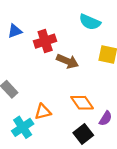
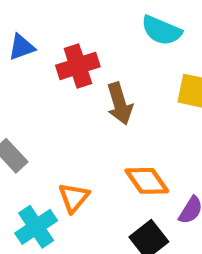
brown arrow: (67, 61) -> (120, 104), turned 50
orange triangle: (43, 112) -> (74, 198), turned -36

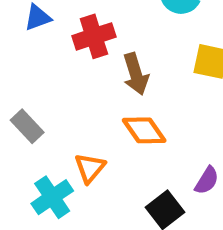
orange diamond: (147, 181) -> (144, 130), moved

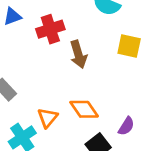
orange diamond: (144, 130) -> (84, 109), moved

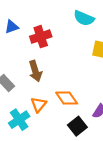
brown arrow: (78, 54) -> (35, 71), moved

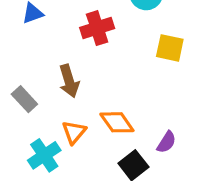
red cross: (41, 37) -> (97, 28), moved

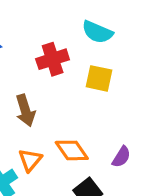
yellow square: (170, 48) -> (99, 78), moved
purple semicircle: (167, 142) -> (121, 157), moved

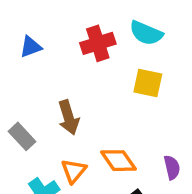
red cross: (53, 59) -> (98, 43), moved
purple semicircle: (121, 157) -> (172, 167), turned -45

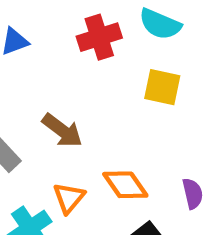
brown arrow: (69, 117) -> (62, 131), turned -36

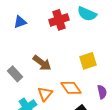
yellow square: (162, 87) -> (88, 61), moved, turned -30

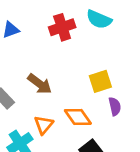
purple semicircle: (102, 92) -> (115, 106), moved

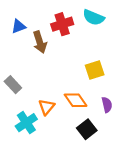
brown arrow: (40, 84) -> (40, 42), moved, turned 35
purple semicircle: (115, 106) -> (107, 105), moved

